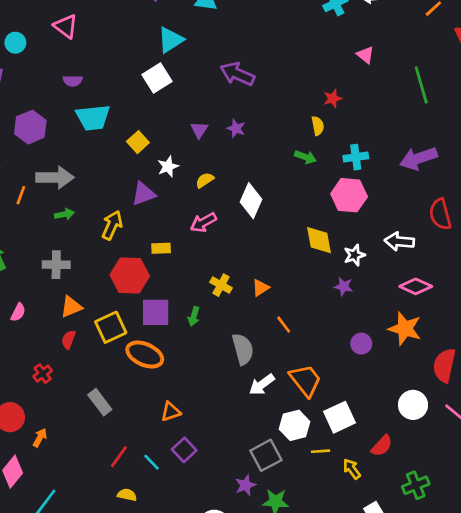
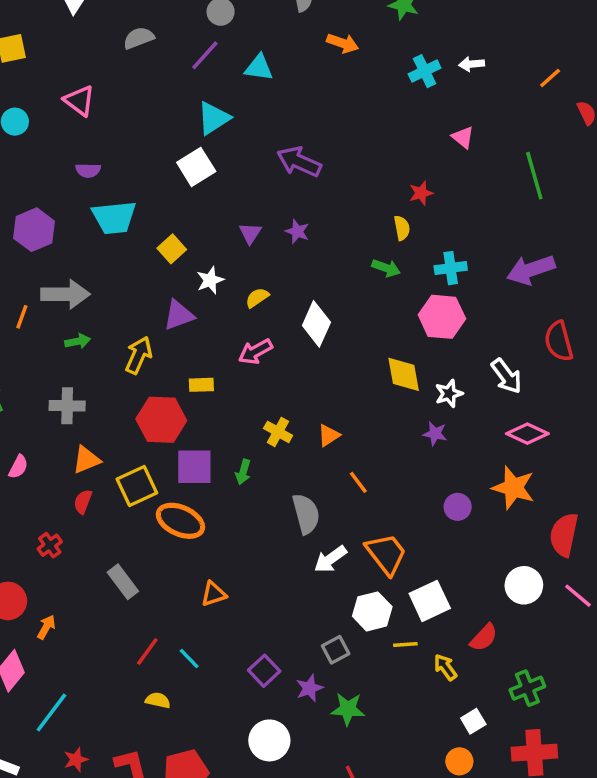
white arrow: (399, 241) -> (506, 376), turned -132
purple square: (184, 450) -> (264, 671), moved
gray square: (266, 455) -> (336, 650), size x0.7

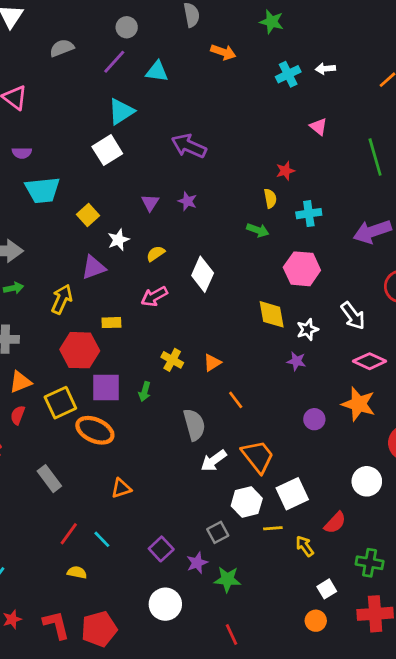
cyan cross: (451, 268) -> (309, 214), moved
green cross: (527, 688) -> (370, 563), turned 32

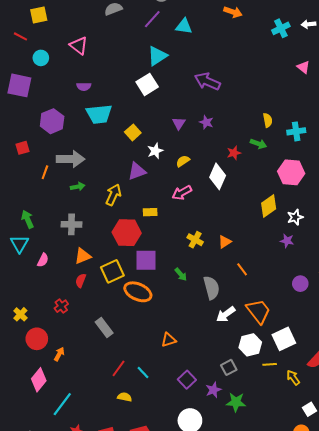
red star: (285, 171) -> (234, 153), moved
yellow diamond: (272, 314) -> (269, 206), turned 65
green arrow: (145, 392) -> (181, 274), moved, turned -56
orange triangle: (121, 488) -> (169, 340), moved

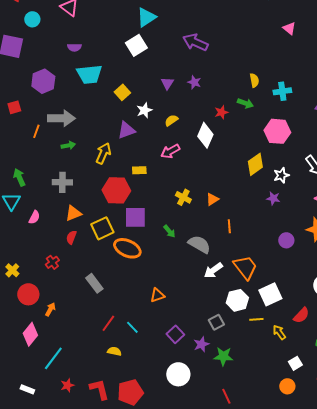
orange line: (242, 269) -> (229, 226), turned 32
gray semicircle: (211, 288) -> (199, 244), turned -45

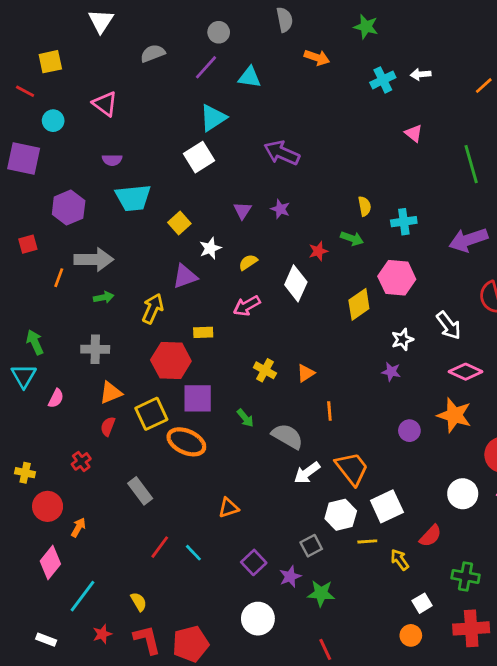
yellow diamond: (255, 164) -> (359, 304), moved
yellow cross: (12, 270) -> (25, 473), turned -32
yellow semicircle: (114, 351) -> (139, 602), moved, turned 48

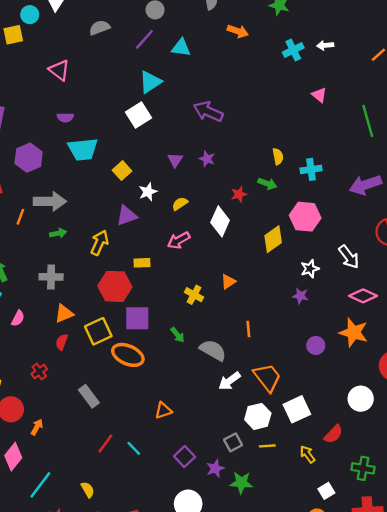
cyan circle: (53, 121) -> (30, 15), moved
orange triangle: (306, 373) -> (228, 282), moved
yellow line: (367, 541) -> (267, 446), moved

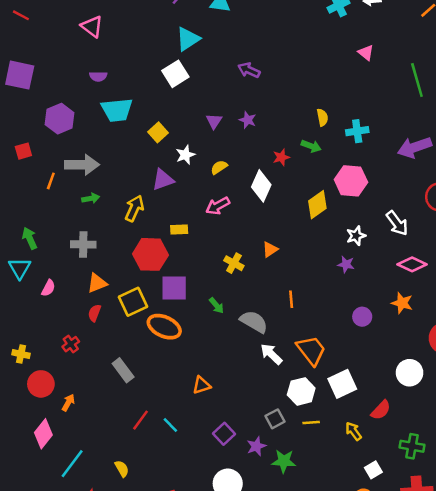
purple arrow: (208, 112) -> (249, 70), size x0.7
orange star: (354, 332) -> (402, 303), size x0.7
white arrow: (229, 381) -> (271, 354), turned 80

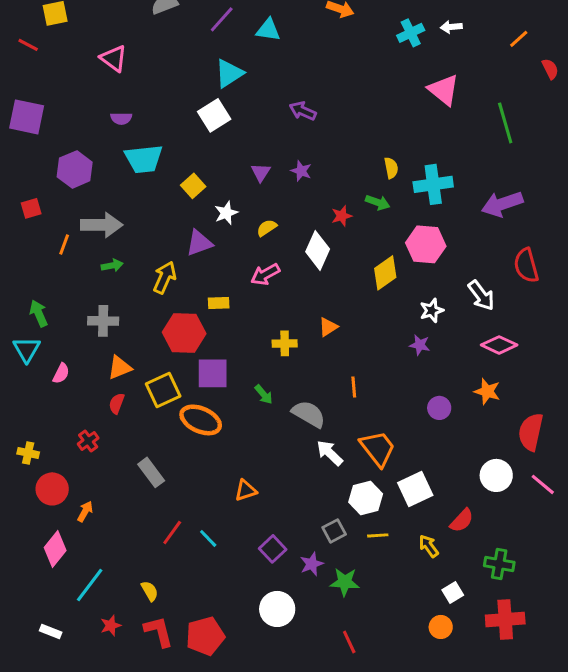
pink triangle: (366, 53) -> (444, 90), size x1.6
cyan cross: (357, 131) -> (433, 184), size x1.4
yellow cross: (234, 263) -> (285, 343), turned -30

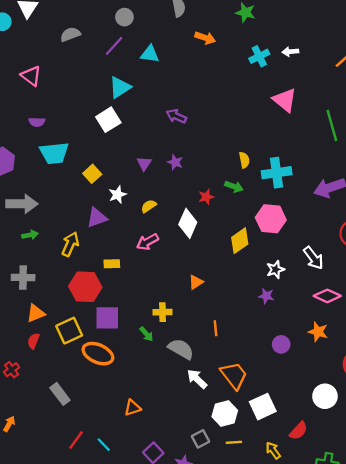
yellow cross: (285, 343) -> (162, 312), moved

